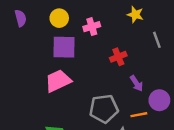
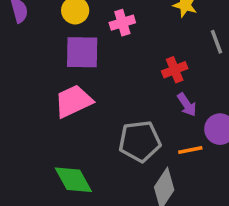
red cross: (118, 57) -> (175, 70), moved

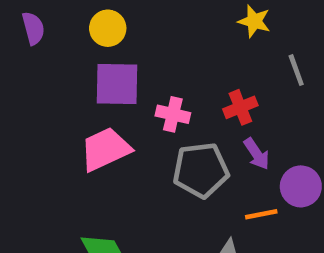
pink cross: (122, 23) -> (173, 114), moved, turned 30
gray pentagon: (140, 141) -> (201, 170), moved

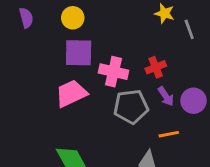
gray line: (296, 70) -> (189, 29), moved
pink cross: (173, 114) -> (113, 72), size x1.4
purple circle: (301, 186) -> (194, 101), moved

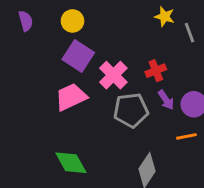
purple square: (79, 53) -> (78, 56), turned 32
pink cross: (113, 72) -> (113, 75), turned 32
orange line: (169, 134) -> (186, 136), moved

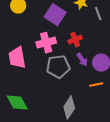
purple square: (78, 56) -> (55, 15), moved
pink cross: (113, 75) -> (46, 43), turned 30
pink trapezoid: (71, 97) -> (17, 58), turned -75

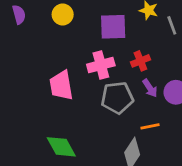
purple square: (55, 15) -> (113, 27), turned -35
orange line: (96, 85) -> (150, 126), moved

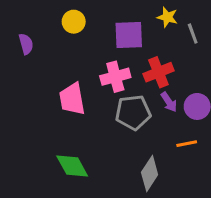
purple semicircle: (19, 14) -> (26, 44), moved
red cross: (140, 61) -> (158, 72), size x1.4
orange line: (150, 126) -> (187, 144), moved

